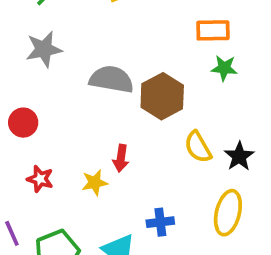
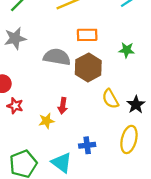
orange rectangle: (213, 30) -> (87, 35), moved
red star: (40, 179) -> (15, 106), moved

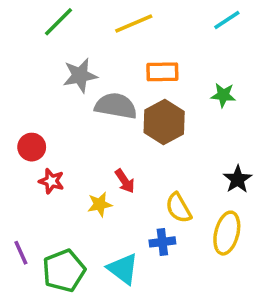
gray star: (15, 38) -> (80, 75), moved
yellow semicircle: (110, 99) -> (178, 208), moved
red arrow: (63, 106) -> (125, 181), turned -42

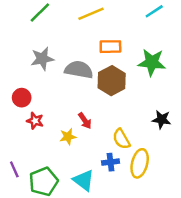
gray star: (80, 75) -> (42, 59), moved
green star: (223, 95) -> (152, 62), size x1.6
black star: (238, 179) -> (162, 120), turned -30
yellow ellipse: (227, 233) -> (140, 163), moved

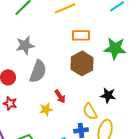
gray semicircle: (79, 70) -> (38, 71), moved, turned 100
black star: (162, 120) -> (108, 95), moved
red star: (35, 121) -> (10, 103), moved

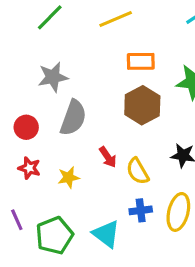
yellow star: (46, 109) -> (69, 177), moved
yellow semicircle: (90, 111) -> (138, 171), moved

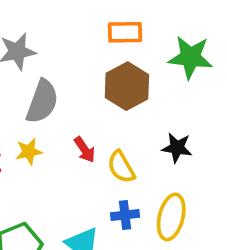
yellow star: (69, 177) -> (29, 152), moved

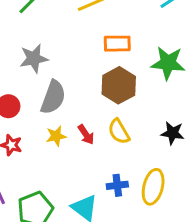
black star: (177, 148) -> (172, 133), moved
yellow star: (29, 152) -> (56, 136), moved
yellow semicircle: (121, 167) -> (119, 132), moved

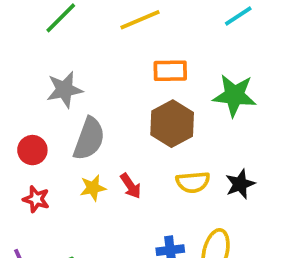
yellow semicircle: (119, 132) -> (193, 182), moved, turned -65
black star: (172, 133) -> (240, 184), turned -30

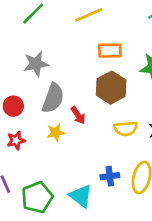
red arrow: (131, 186) -> (78, 115), moved
red star: (36, 199) -> (16, 140), turned -30

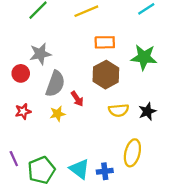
red circle: (13, 106) -> (21, 73), moved
red star: (16, 140) -> (23, 111), moved
blue cross: (110, 176) -> (105, 171), moved

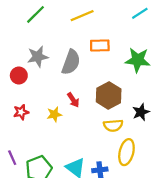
brown hexagon: (106, 75) -> (109, 95), moved
gray semicircle: (55, 84) -> (71, 62), moved
yellow semicircle: (119, 110) -> (113, 125), moved

